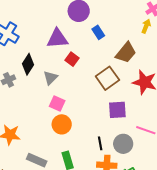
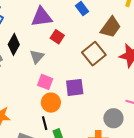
purple square: (117, 110) -> (75, 87), moved
black line: (100, 143) -> (45, 123), moved

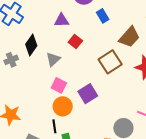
purple triangle: (42, 17) -> (62, 20), size x0.7
purple square: (75, 87) -> (88, 94), turned -30

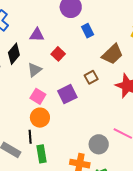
purple triangle: (62, 20) -> (37, 35), moved
brown square: (110, 62) -> (91, 77), size x0.6
purple square: (88, 94) -> (67, 94), moved

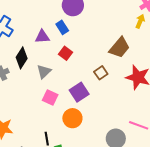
blue rectangle: (88, 31) -> (62, 27), moved
orange circle: (40, 118) -> (72, 118), moved

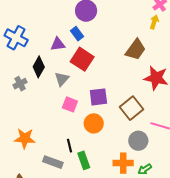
red square: (66, 53) -> (82, 59), size x1.6
brown square: (101, 73) -> (132, 108), moved, size x1.6
purple square: (79, 92) -> (98, 97), turned 30

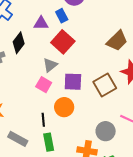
gray triangle: (62, 79) -> (50, 65), moved
brown square: (132, 108) -> (105, 85), moved
black line: (69, 146) -> (43, 120), moved

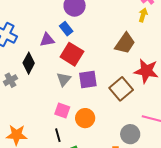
purple square: (73, 82) -> (88, 80), moved
pink square: (44, 85) -> (62, 111), moved
black line: (43, 120) -> (58, 135), moved

